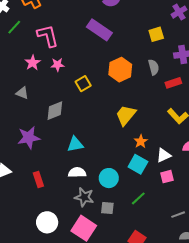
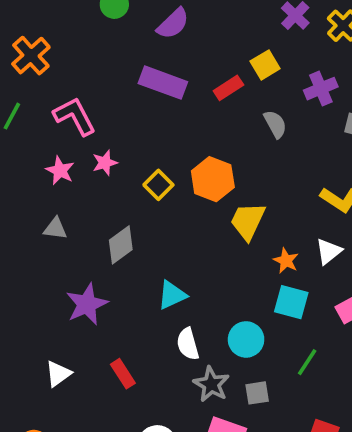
orange hexagon: (120, 70) -> (213, 179), moved
red rectangle: (173, 83) -> (228, 88), moved
white triangle: (164, 155) -> (329, 251), moved
white semicircle: (77, 173) -> (188, 344), turned -90
gray star: (84, 197) -> (211, 384), turned 30

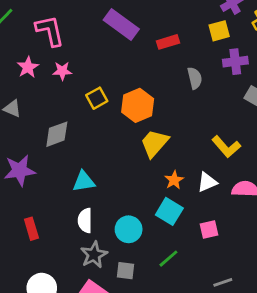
yellow square: (265, 65) -> (219, 31), moved

